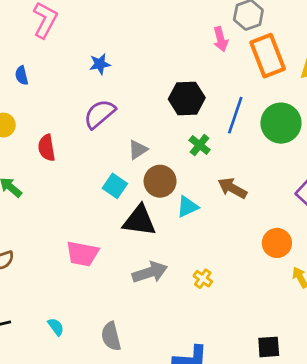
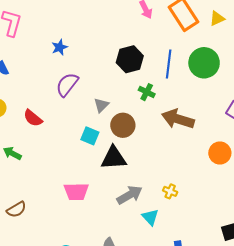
red semicircle: (47, 148) -> (33, 118), turned -30
brown arrow: (232, 188) -> (178, 119), size x1.4
cyan triangle: (188, 207) -> (150, 217), moved, turned -36

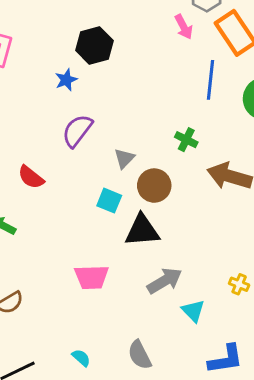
black hexagon: (130, 59) -> (94, 46), moved
blue line: (169, 64) -> (210, 80), moved
yellow cross: (170, 191) -> (239, 284), moved

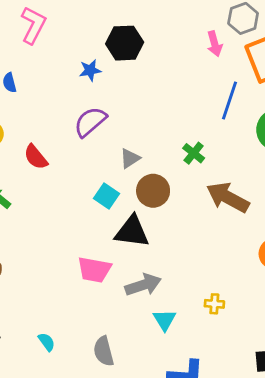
pink trapezoid: (92, 277) -> (94, 270), moved
yellow cross: (239, 284) -> (214, 304), turned -30

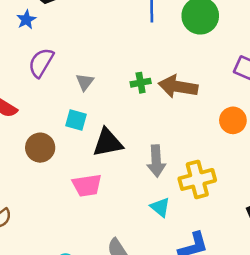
green cross: (194, 153) -> (141, 83), moved, turned -30
brown circle: (153, 191) -> (40, 148), moved
gray arrow: (143, 285) -> (156, 161), moved, turned 124
yellow cross: (214, 304) -> (197, 179), size x2.0

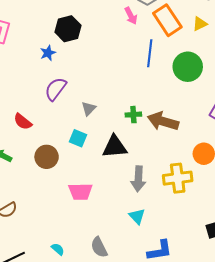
black triangle: (108, 143) -> (115, 147), moved
yellow cross: (197, 179) -> (178, 178), moved

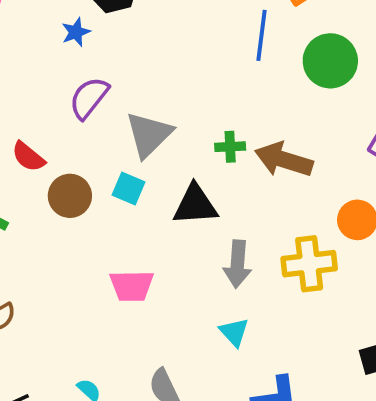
gray triangle: (89, 109) -> (149, 135), size x1.8
brown circle: (47, 157) -> (70, 196), moved

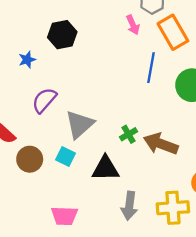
blue star: (76, 32) -> (27, 60), moved
green cross: (230, 147) -> (129, 134), turned -30

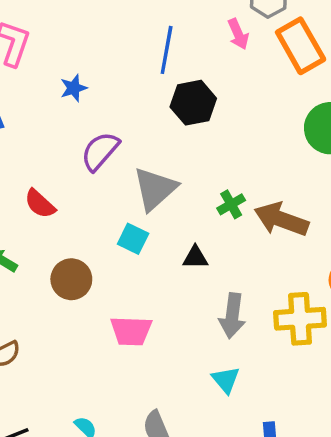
black hexagon: (62, 35) -> (193, 103), moved
blue line: (151, 68) -> (167, 50), moved
brown circle: (30, 159) -> (71, 279), moved
black triangle: (106, 168) -> (195, 257), size x0.6

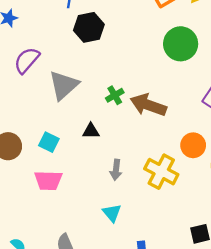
cyan square: (133, 239) -> (49, 142), moved
gray arrow: (232, 316) -> (116, 170), size x0.7
yellow cross: (300, 319) -> (161, 172), turned 32

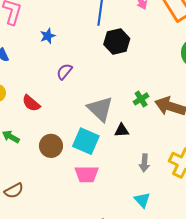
purple semicircle: (27, 60) -> (64, 72), size x0.7
gray triangle: (64, 85) -> (100, 109), moved, turned -32
cyan square: (49, 142) -> (86, 141), size x1.5

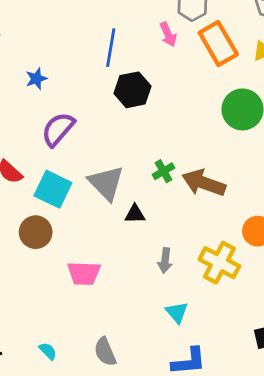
purple semicircle: (64, 72) -> (58, 129), size x1.5
cyan square: (86, 141) -> (53, 189), moved
cyan triangle: (142, 200) -> (177, 312), moved

